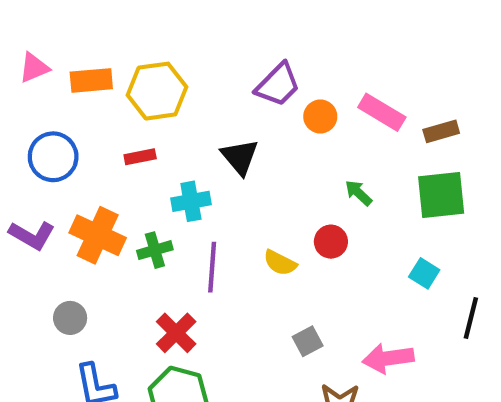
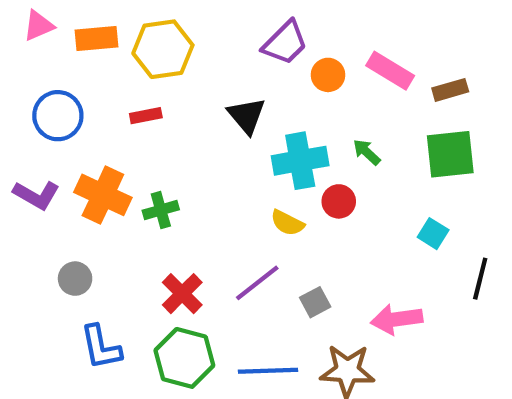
cyan cross: (191, 201) -> (300, 161), moved, size x1.4
purple line: (212, 267) -> (257, 283), moved, turned 48

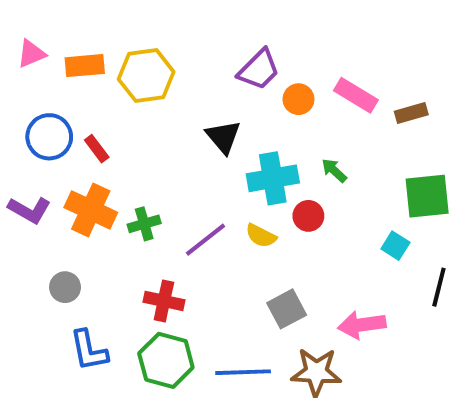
red rectangle: (146, 116) -> (97, 149), moved, turned 64
green square: (450, 154) -> (427, 196), moved
purple line: (257, 283) -> (206, 240), moved
red cross: (182, 294) -> (164, 301), turned -33
gray square: (315, 302) -> (287, 309), size x1.4

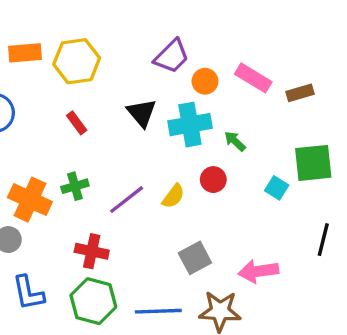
red rectangle: (97, 149) -> (77, 123), moved
cyan cross: (273, 178) -> (190, 125), moved
orange cross: (91, 210) -> (30, 200), moved
yellow semicircle: (261, 236) -> (173, 196), turned -80
cyan square: (395, 246) -> (277, 188), moved

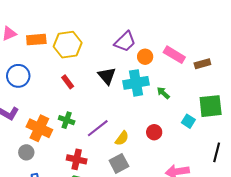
red circle: (213, 180) -> (154, 132), moved
green cross: (75, 186) -> (67, 120), turned 35
yellow semicircle: (173, 196) -> (122, 138), moved
gray square: (195, 258) -> (119, 163), moved

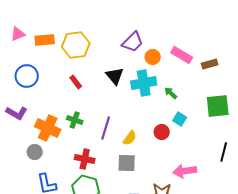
cyan square: (188, 121) -> (180, 119), moved
purple line: (98, 128) -> (106, 128), turned -35
gray square: (119, 163) -> (127, 163), turned 30

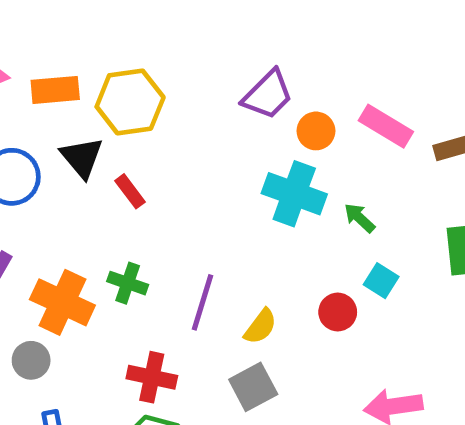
black triangle: (115, 76) -> (82, 157), moved
cyan cross: (144, 83) -> (294, 194), turned 30
gray square: (127, 163) -> (253, 387), turned -30

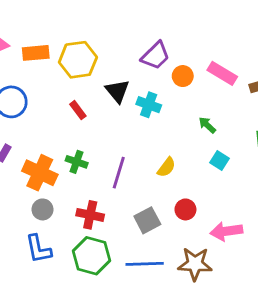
black triangle: (82, 157) -> (117, 91), moved
cyan cross: (294, 194) -> (149, 105), moved, size x0.7
red circle: (338, 312) -> (185, 209), moved
yellow semicircle: (260, 327) -> (166, 167), moved
gray circle: (31, 360) -> (43, 209), moved

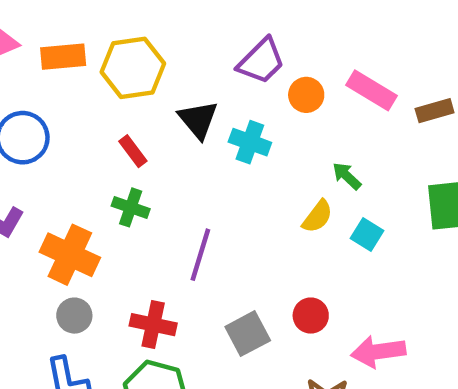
green cross: (77, 162) -> (131, 207), moved
yellow semicircle: (166, 167) -> (317, 216), moved

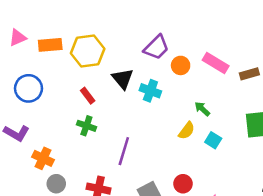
orange cross: (70, 255) -> (43, 158), moved, size x0.7

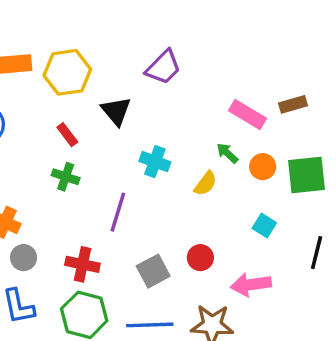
pink rectangle: (216, 63) -> (248, 114), moved
orange circle: (181, 65) -> (263, 167), moved
cyan cross: (150, 91) -> (155, 162), moved
cyan square: (213, 140) -> (264, 226), moved

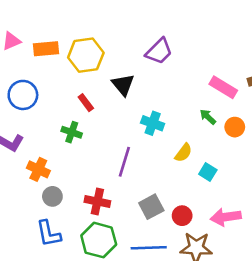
green cross: (66, 177) -> (72, 132), moved
yellow semicircle: (205, 183) -> (183, 153), moved
cyan square: (264, 226) -> (208, 172), moved
red circle: (200, 258) -> (182, 216), moved

